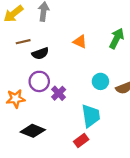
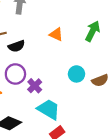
cyan trapezoid: (91, 116) -> (49, 109), moved, turned -50

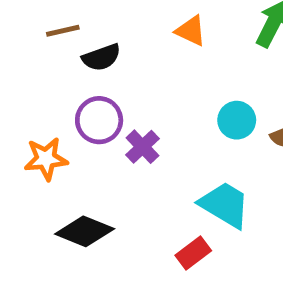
cyan trapezoid: (49, 109) -> (225, 205), moved

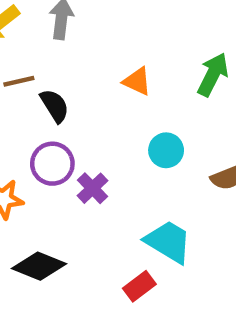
black semicircle: (101, 57) -> (55, 106), turned -102
cyan circle: (237, 120) -> (166, 150), moved

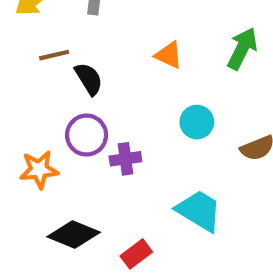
purple cross: (93, 188) -> (125, 159), turned 36
red rectangle: (139, 286) -> (136, 254), moved

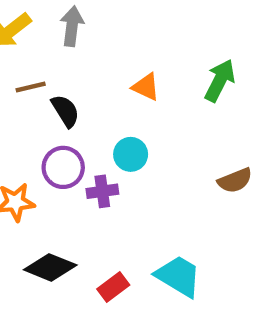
cyan circle: (197, 122) -> (131, 154), moved
cyan trapezoid: (199, 211) -> (178, 276), moved

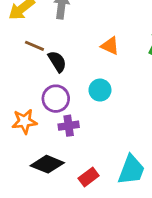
brown line: (31, 87) -> (34, 46), turned 36
purple cross: (102, 191) -> (69, 126), moved
cyan trapezoid: (178, 276) -> (131, 170), turned 80

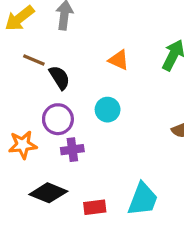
red rectangle: (89, 177) -> (95, 207), turned 30

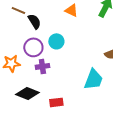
cyan circle: (108, 110) -> (56, 41), moved
cyan trapezoid: (143, 199) -> (93, 79), moved

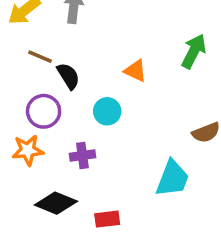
orange triangle: (71, 10) -> (135, 71), moved
purple circle: (33, 47) -> (44, 111), moved

